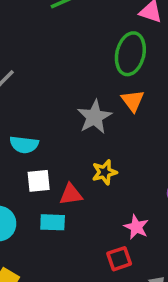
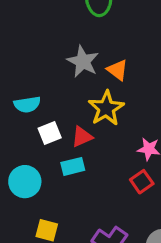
orange triangle: (133, 101) -> (117, 70), moved
yellow star: (105, 172) -> (106, 108), size x1.5

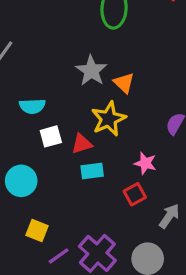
cyan rectangle: (73, 166) -> (92, 171), moved

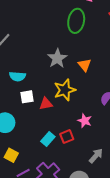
orange triangle: (124, 83) -> (85, 65), moved
cyan rectangle: (92, 171) -> (48, 139), moved, turned -48
red square: (135, 194) -> (67, 137), moved

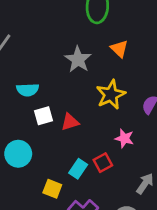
orange triangle: (85, 65) -> (119, 49), moved
yellow star: (65, 90) -> (111, 95), moved
yellow square: (11, 155) -> (52, 189), moved

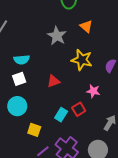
yellow star: (111, 95) -> (82, 60), turned -30
white square: (44, 116) -> (19, 79), moved
yellow square: (52, 189) -> (34, 130), moved

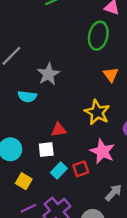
gray star: (57, 36) -> (48, 74), moved
white square: (19, 79) -> (46, 150), moved
pink star: (93, 91) -> (102, 151), size x1.5

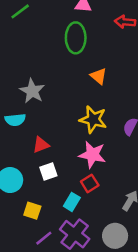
red triangle: (59, 130) -> (41, 145), moved
pink star: (102, 151) -> (92, 155), moved
cyan rectangle: (59, 171) -> (72, 202), moved

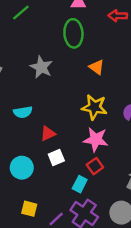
gray star: (32, 91) -> (41, 67), moved
yellow square: (32, 211) -> (29, 209), moved

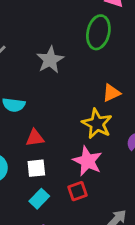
orange triangle: (97, 67) -> (111, 93), moved, turned 42
cyan rectangle: (80, 184) -> (39, 199), moved

